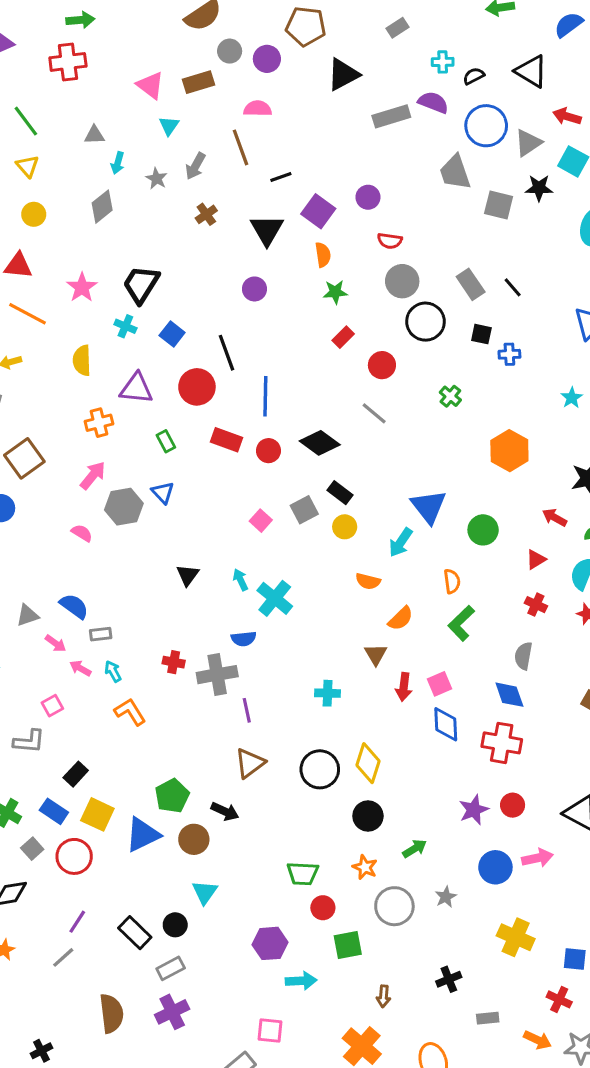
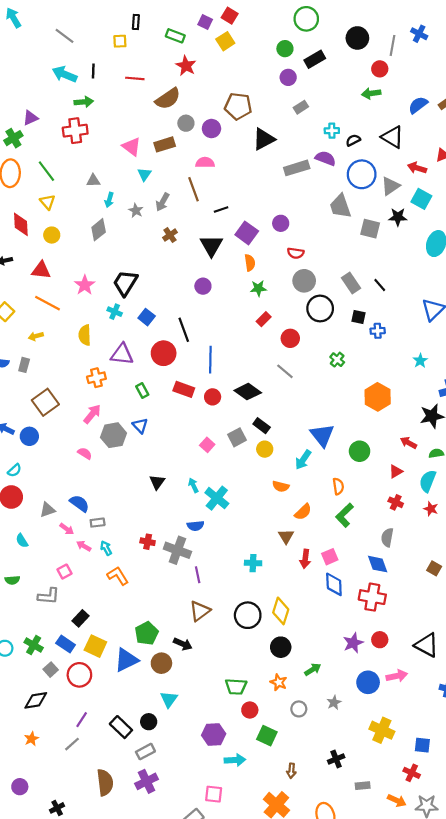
gray cross: (217, 675) -> (177, 550), turned 30
gray circle: (394, 906) -> (299, 709), size x0.6
green square: (348, 945) -> (267, 736), turned 36

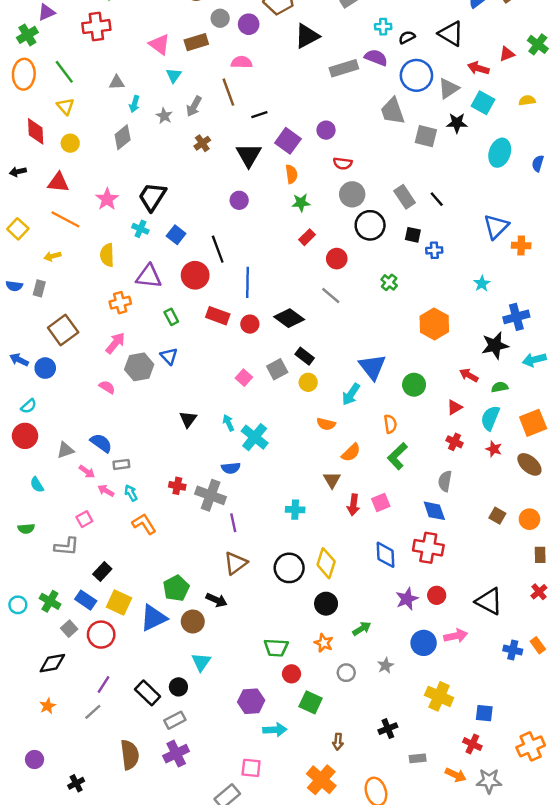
blue diamond: (334, 584) -> (385, 555), moved

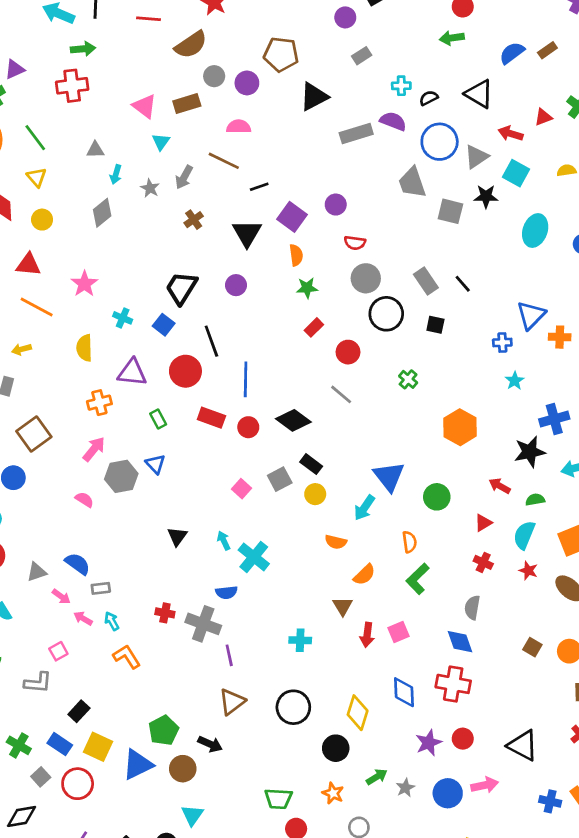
brown line: (228, 92) -> (224, 161), turned -44
black trapezoid: (152, 197) -> (181, 288), moved
blue cross: (434, 250) -> (502, 342), moved
yellow diamond: (326, 563) -> (358, 713), moved
gray star: (385, 666) -> (405, 788), moved

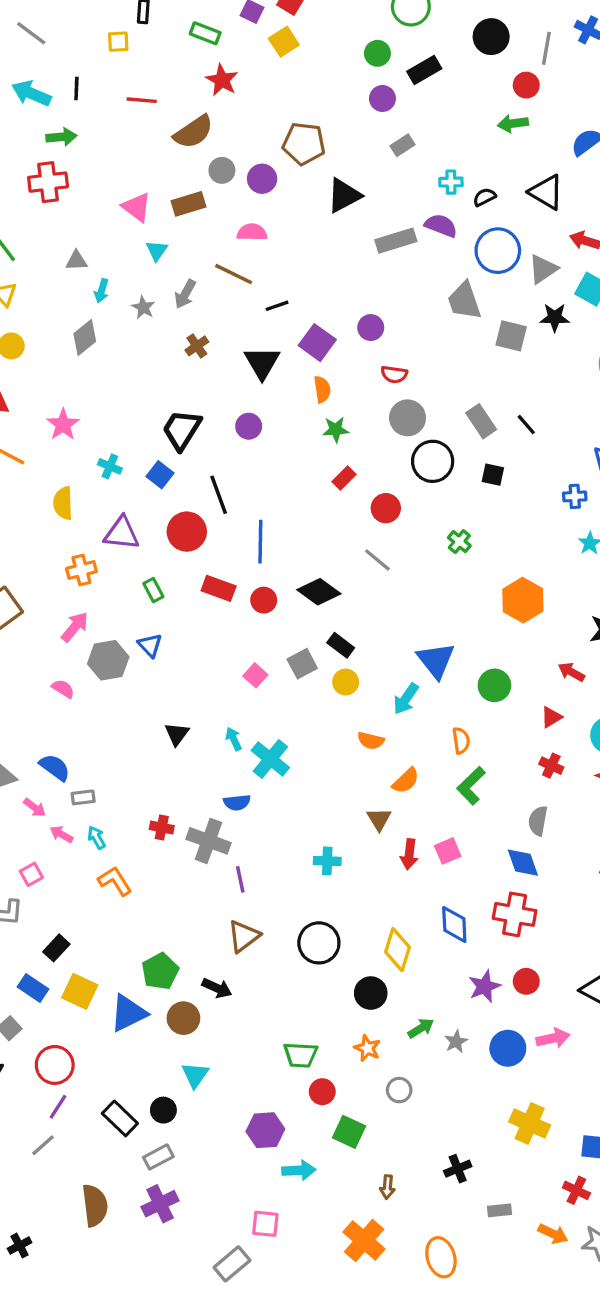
red circle: (78, 784) -> (55, 1065), moved

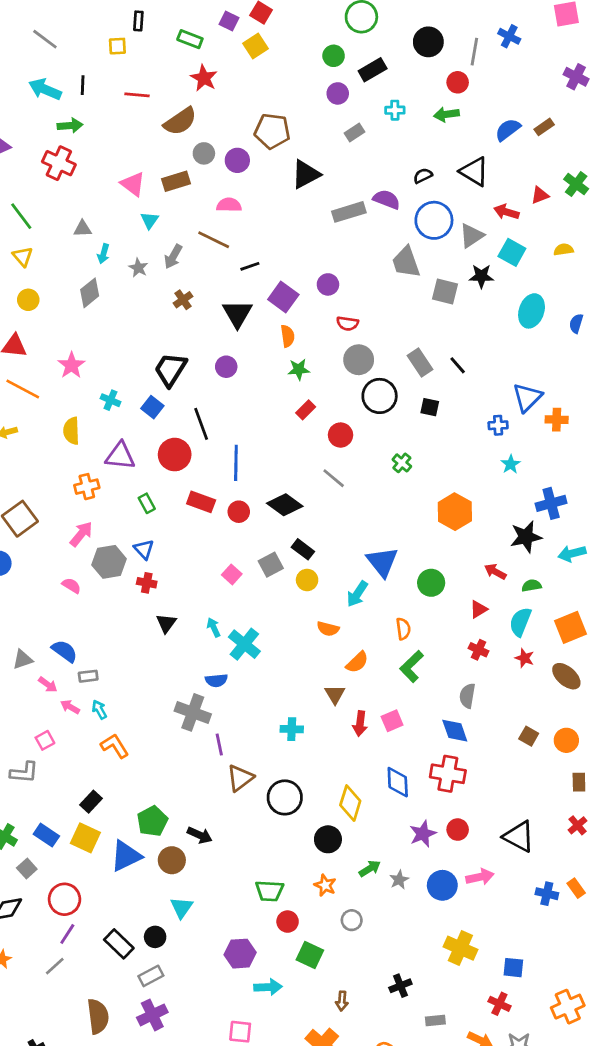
red cross: (48, 182) -> (59, 163), turned 32
cyan cross: (451, 182) -> (395, 110), moved
red cross: (162, 828) -> (147, 583), moved
brown triangle: (244, 936) -> (240, 778), moved
black rectangle: (56, 948) -> (91, 802), moved

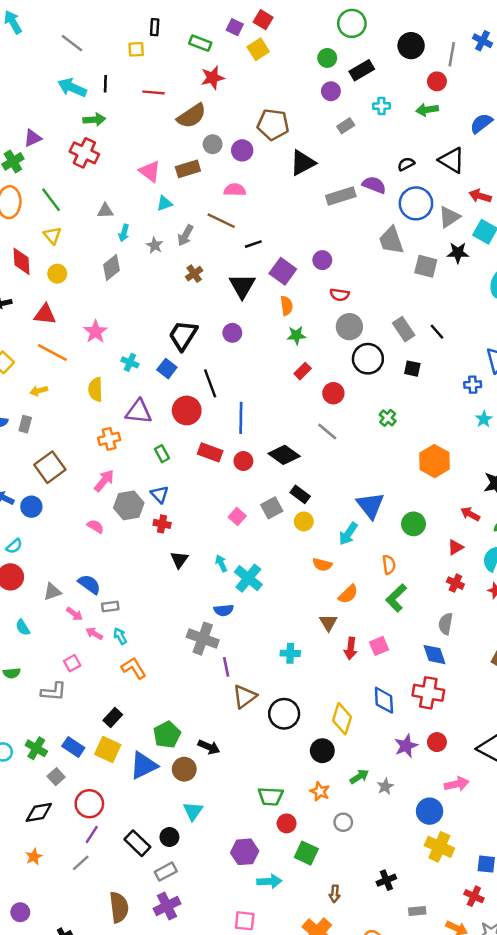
red star: (204, 78) -> (213, 78), turned 30
cyan triangle: (150, 220) -> (165, 203), turned 35
blue circle: (442, 885) -> (430, 811), moved

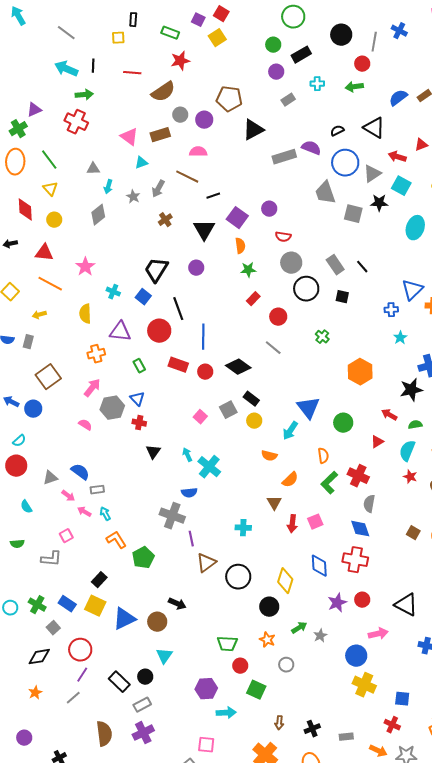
red cross: (455, 583) -> (358, 476), moved, size x1.5
green pentagon: (167, 735) -> (143, 558), moved
black cross: (386, 880) -> (312, 729), moved

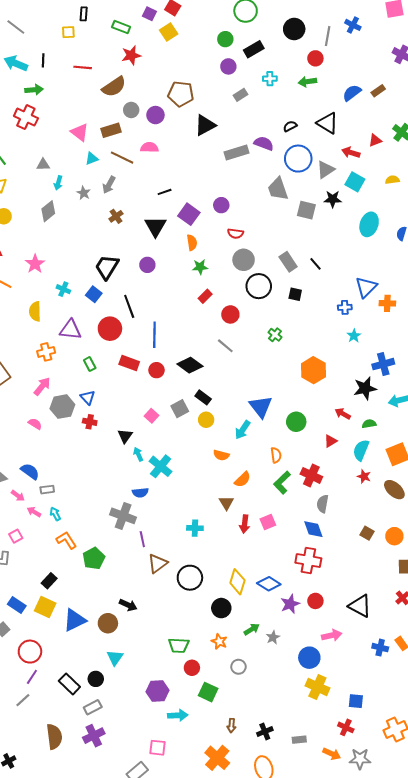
brown line: (187, 177) -> (122, 158), moved
black triangle: (153, 452) -> (125, 436), moved
blue diamond: (319, 566) -> (269, 584), moved, turned -55

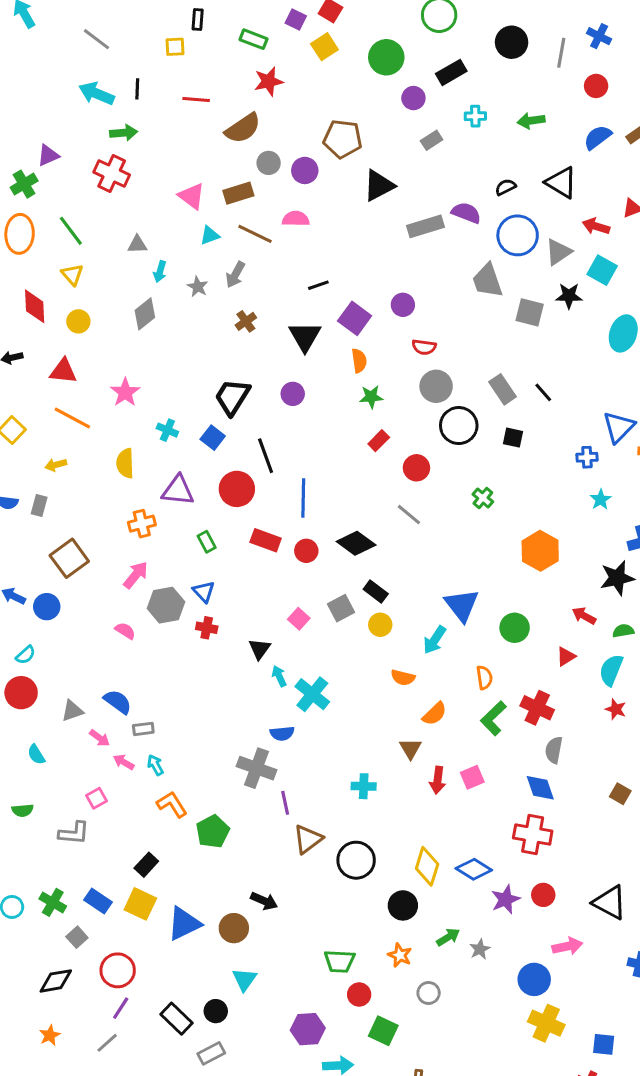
green circle: (225, 39) -> (386, 57), moved, size x1.5
red circle: (315, 58) -> (596, 86), moved

